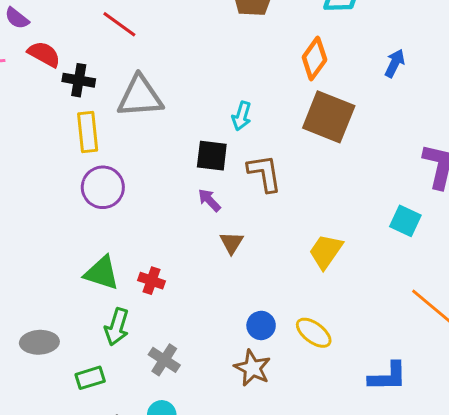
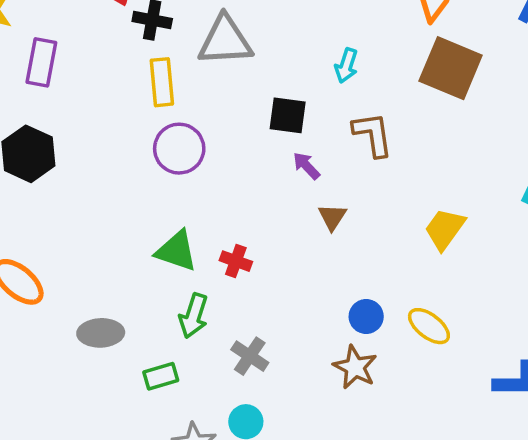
black square: (212, 156) -> (288, 115), moved

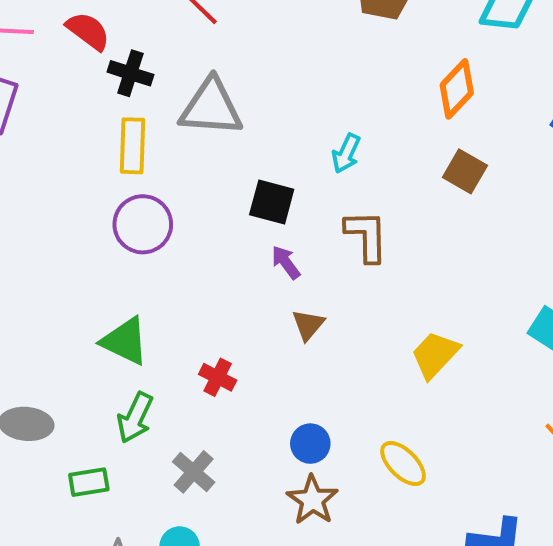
brown square: (451, 68) -> (465, 171), size x0.6
red cross: (236, 261) -> (218, 377), moved
blue circle: (366, 317) -> (310, 444), moved

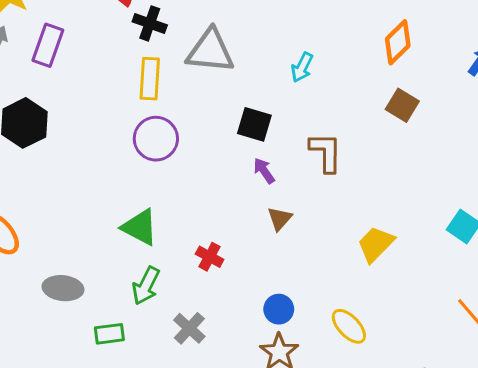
cyan arrow: (346, 153) -> (302, 67), moved

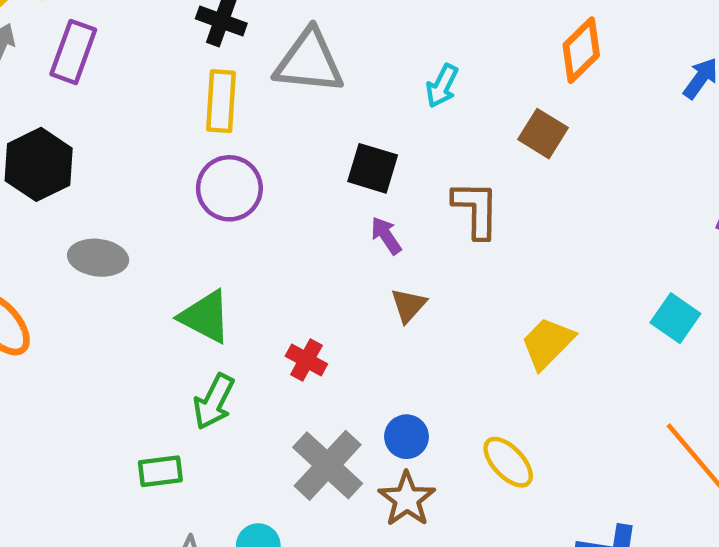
brown square: (402, 105) -> (543, 134), moved
gray ellipse: (63, 288) -> (98, 258), moved
gray cross: (189, 328) -> (328, 465), moved, size x1.5

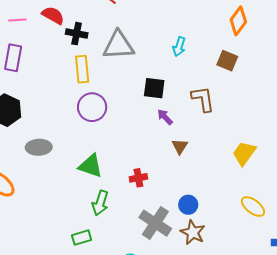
red cross: (306, 360) -> (138, 178), turned -30
yellow ellipse: (508, 462) -> (253, 207), moved

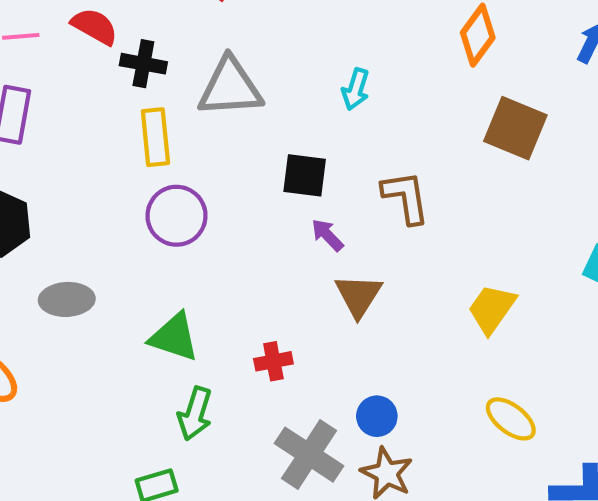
brown square: (227, 61) -> (515, 128), moved, size x1.4
brown triangle: (180, 146) -> (358, 296), size x1.4

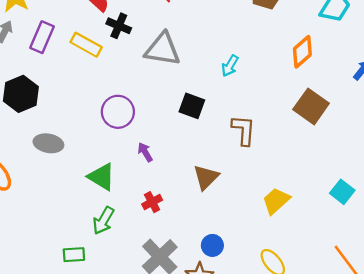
yellow rectangle: (155, 137) -> (86, 45), moved, turned -68
purple arrow: (327, 235) -> (145, 152), moved
red cross: (273, 361) -> (152, 202), turned -30
blue circle: (377, 416) -> (212, 245), moved

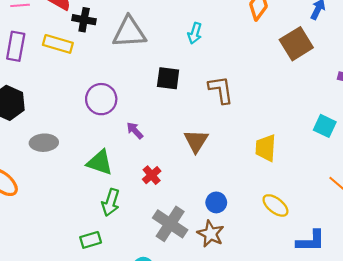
brown square: (311, 106) -> (296, 44), moved, turned 36
yellow trapezoid: (276, 201) -> (266, 148), turned -32

